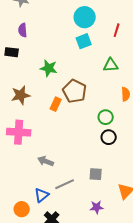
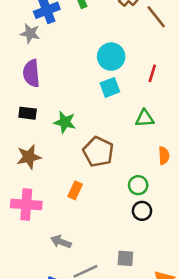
purple semicircle: (23, 30) -> (31, 73), size x1.5
black rectangle: (12, 52) -> (28, 113), moved
orange rectangle: (56, 104) -> (75, 190), moved

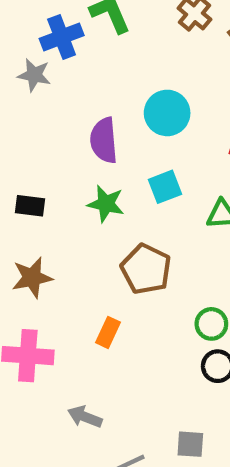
purple semicircle: (31, 73) -> (104, 140), moved
cyan square: (110, 87) -> (165, 187), moved
green star: (65, 122) -> (106, 204), moved

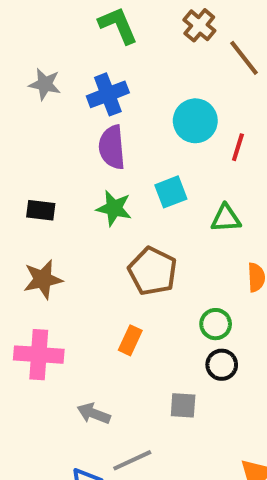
blue cross: (62, 37) -> (108, 94), moved
cyan circle: (167, 113) -> (195, 121), moved
orange rectangle: (108, 332) -> (130, 340), moved
gray square: (190, 444) -> (183, 405), moved

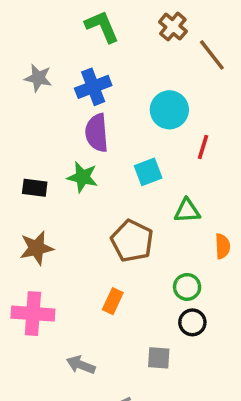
red line: (238, 147) -> (203, 147), moved
green star: (114, 208) -> (83, 177), moved
green triangle: (226, 218) -> (187, 211), moved

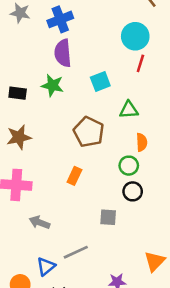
cyan circle: (169, 110) -> (135, 36), moved
orange semicircle: (222, 246) -> (142, 142), moved
gray arrow: (81, 365) -> (40, 222), moved

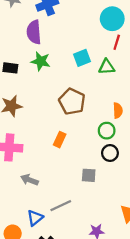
purple semicircle: (63, 53) -> (34, 32), moved
green triangle: (129, 110) -> (107, 67), moved

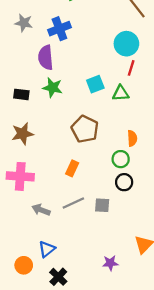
gray line: (61, 206) -> (73, 203), moved

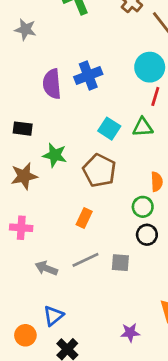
gray star: (24, 23) -> (25, 29), moved
blue cross: (59, 29) -> (88, 76), moved
cyan square: (95, 84) -> (109, 129), moved, turned -36
green star: (53, 88) -> (55, 155), moved
pink cross: (20, 176) -> (21, 228), size x0.7

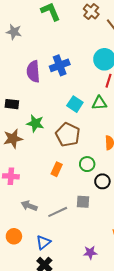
green circle: (143, 207) -> (87, 164), moved
gray line: (85, 260) -> (58, 212), moved
blue triangle: (53, 316) -> (43, 242), moved
orange circle: (25, 335) -> (14, 236), moved

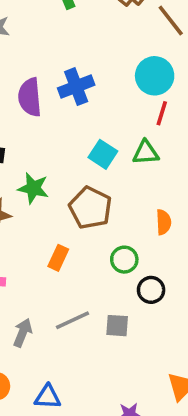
orange rectangle: (57, 169) -> (58, 258), moved
gray arrow: (29, 206) -> (23, 333), turned 91
gray line: (58, 212) -> (73, 320), moved
blue triangle: (43, 242) -> (48, 397), turned 42

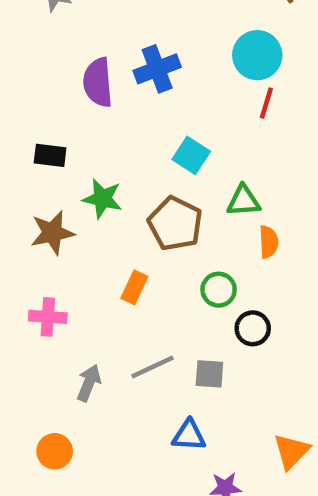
green triangle: (146, 153) -> (244, 201), moved
blue triangle: (48, 397) -> (189, 435), moved

